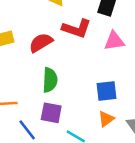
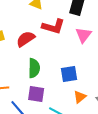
pink triangle: (114, 41) -> (83, 35), turned -42
blue square: (107, 91) -> (69, 74), moved

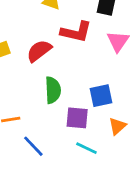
purple square: (36, 94) -> (77, 118), moved

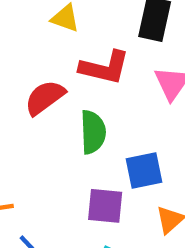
green semicircle: (53, 90) -> (93, 132), moved

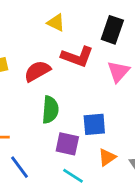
green semicircle: (93, 132) -> (50, 110), moved

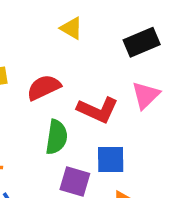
black rectangle: (112, 30) -> (142, 42), turned 44
red L-shape: (77, 57) -> (98, 110), moved

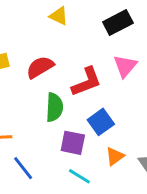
red L-shape: (98, 110) -> (87, 82), turned -40
blue square: (111, 160) -> (101, 122), turned -30

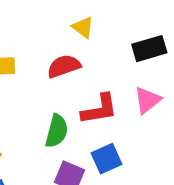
red semicircle: (40, 67) -> (64, 66), moved

